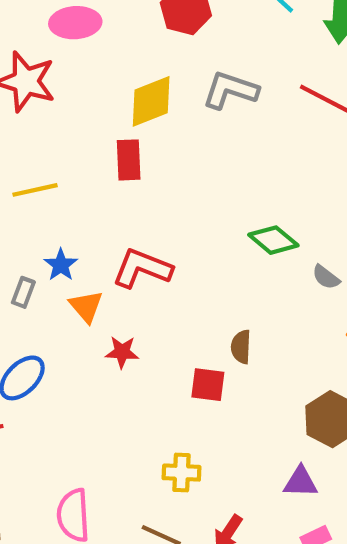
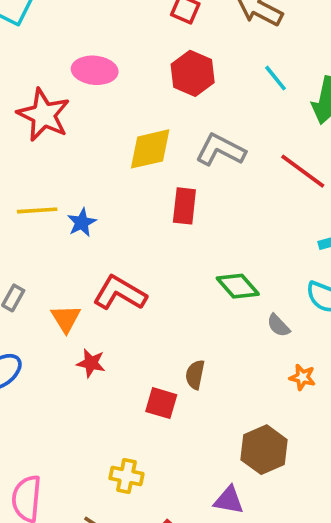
red rectangle: (129, 160) -> (184, 206), moved
blue star: (61, 265) -> (82, 223), moved

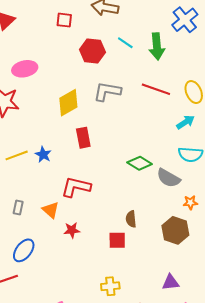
red hexagon: (193, 73) -> (92, 51), moved
red rectangle: (184, 206) -> (83, 138), moved
gray semicircle: (278, 325) -> (168, 178), size x1.6
brown hexagon: (264, 450) -> (175, 230), moved

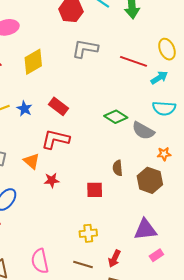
red line: (156, 89) -> (133, 61), moved
yellow diamond: (68, 103) -> (33, 62), moved
red rectangle: (83, 138) -> (58, 106), moved, turned -42
brown semicircle: (131, 219) -> (118, 168), moved
purple triangle: (171, 282) -> (145, 230), size x1.4

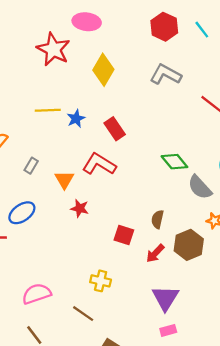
yellow diamond: (33, 62) -> (103, 70), turned -48
purple triangle: (145, 230) -> (165, 298), turned 50
red arrow: (114, 259) -> (155, 253), moved
pink semicircle: (40, 261) -> (37, 294), turned 65

